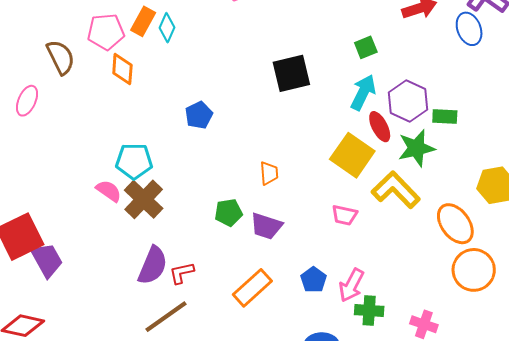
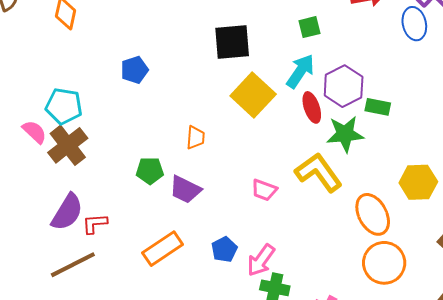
yellow square: (352, 155) -> (253, 95), moved

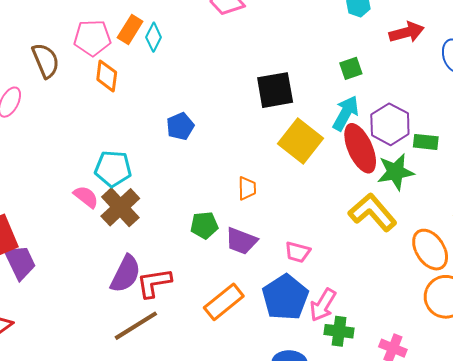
red ellipse: (312, 107) -> (360, 148), size x1.6
pink trapezoid: (264, 190) -> (298, 252), moved
red L-shape: (95, 224) -> (154, 283), size x1.4
blue pentagon: (224, 249) -> (285, 297), size x1.8

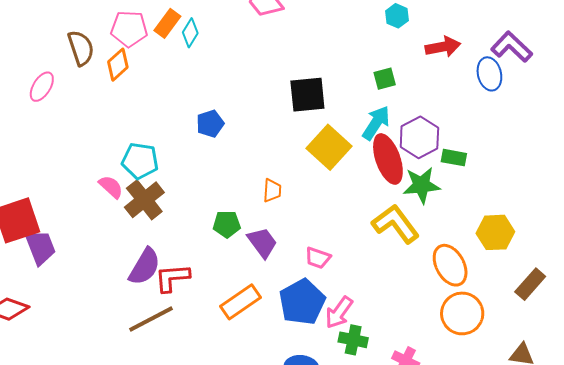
orange diamond: (107, 76) -> (118, 65), moved, turned 36
purple trapezoid: (241, 241) -> (262, 243), turned -152

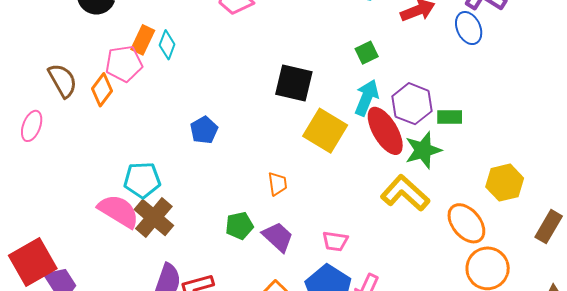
pink pentagon: (129, 29) -> (124, 64), moved
black square: (307, 95) -> (294, 83), turned 30
pink semicircle: (111, 187) -> (119, 211), size x1.6

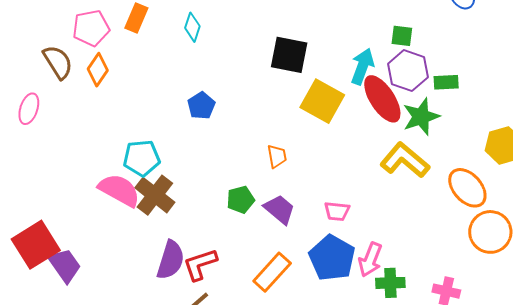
cyan diamond: (167, 45) -> (192, 27), moved
green square: (367, 53) -> (402, 36), moved, turned 35
pink pentagon: (124, 64) -> (91, 28), moved

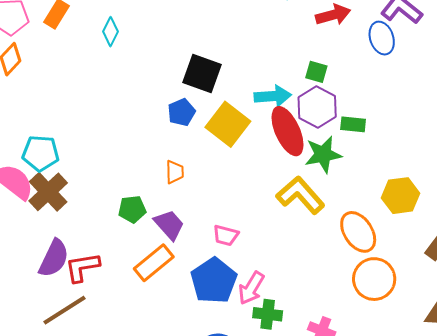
cyan arrow: (362, 66) -> (273, 96), turned 57
blue pentagon: (201, 106) -> (182, 112), moved
orange rectangle: (272, 272) -> (154, 263), moved

